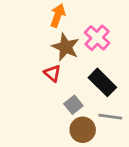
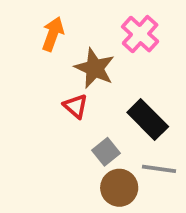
orange arrow: (58, 15) -> (53, 34), moved
pink cross: (97, 38) -> (140, 34), moved

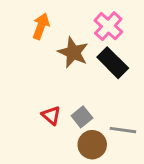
red triangle: (76, 106) -> (51, 115), moved
black rectangle: (148, 119) -> (113, 63), moved

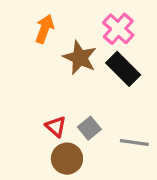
brown circle: (92, 145) -> (67, 159), moved

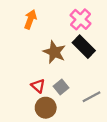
brown star: (80, 58) -> (54, 52), moved
gray line: (134, 143) -> (91, 97), turned -36

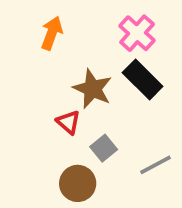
red triangle: (38, 86) -> (68, 122), moved

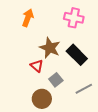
pink cross: (137, 33) -> (74, 18), turned -30
black rectangle: (143, 80) -> (77, 55), moved

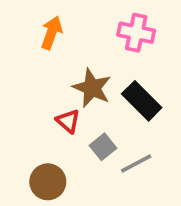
gray line: (84, 89) -> (136, 163), moved
brown circle: (42, 99) -> (48, 182), moved

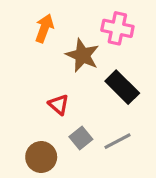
brown star: (92, 88) -> (82, 55), moved
gray square: (103, 147) -> (81, 138), moved

